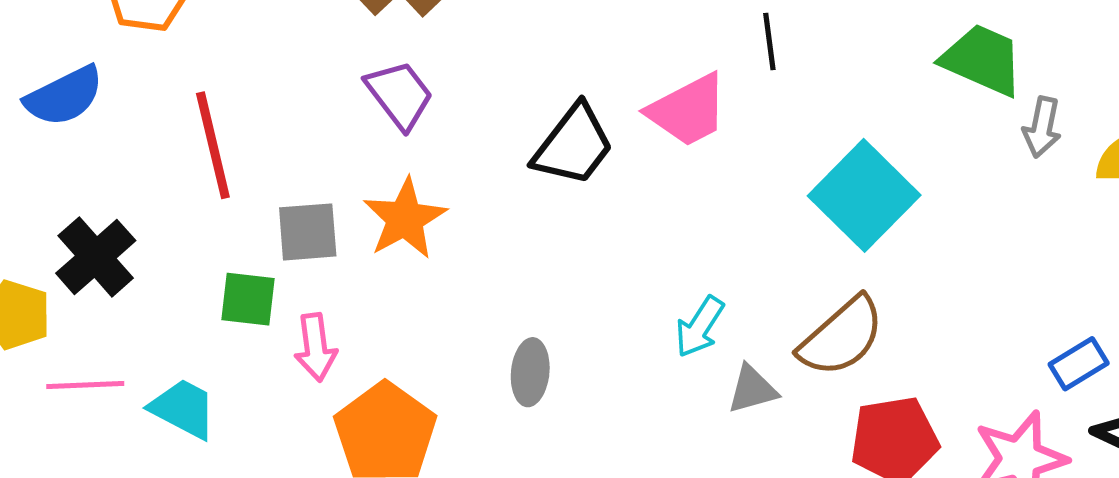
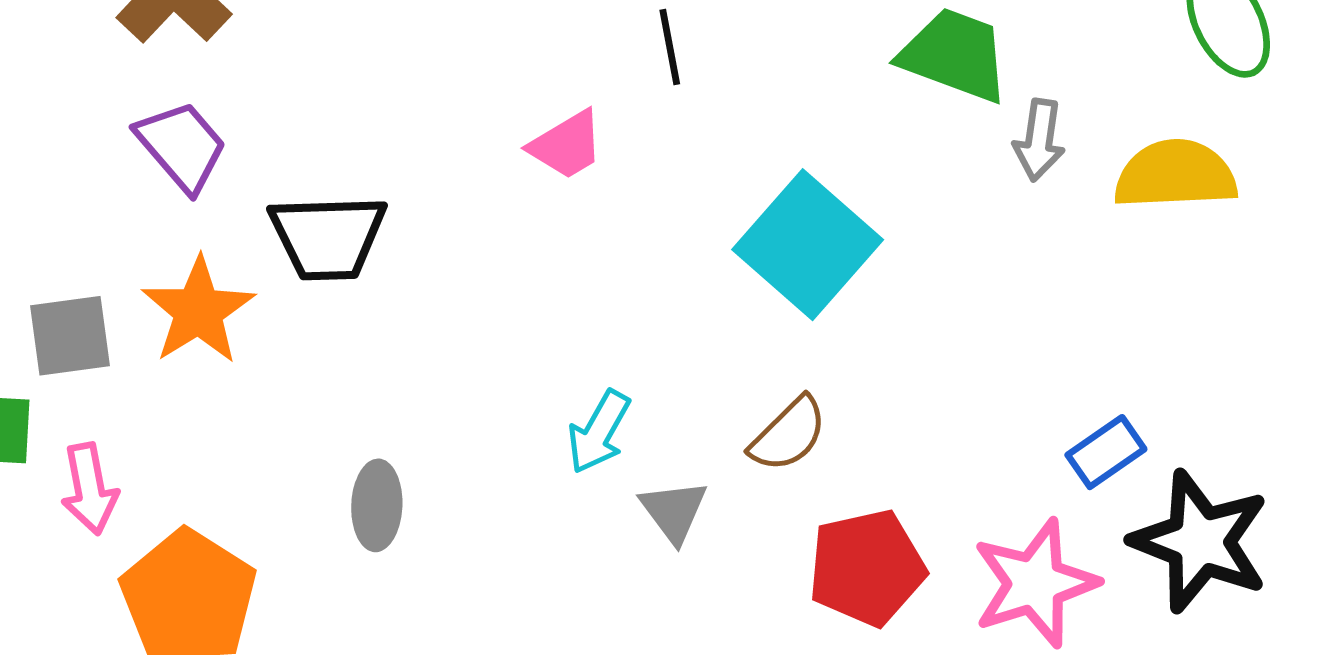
pink trapezoid: (688, 110) -> (567, 145), size x0.7
black trapezoid: (573, 145) -> (328, 237), moved, turned 54
brown semicircle: (842, 337) -> (788, 434), size x0.7
gray triangle: (752, 389) -> (674, 511), turned -48

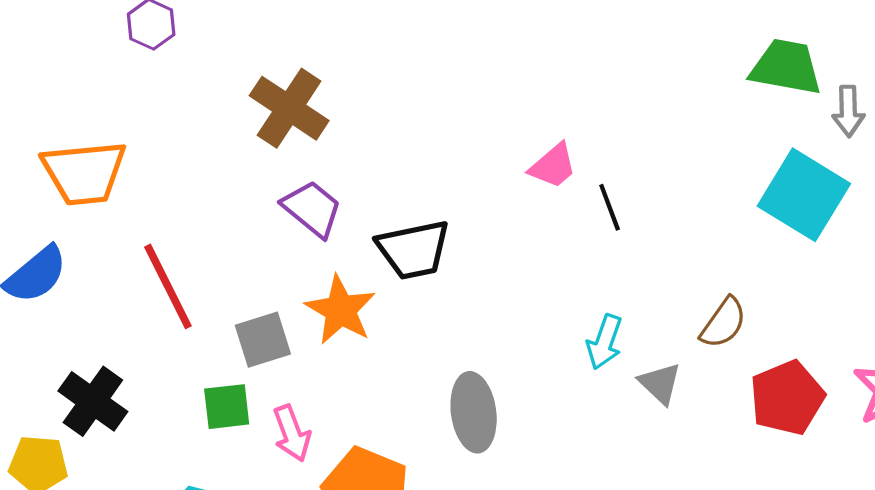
black line: (670, 47) -> (610, 207), moved
cyan square: (808, 245) -> (804, 195), moved
gray ellipse: (377, 505) -> (474, 412), size x1.4

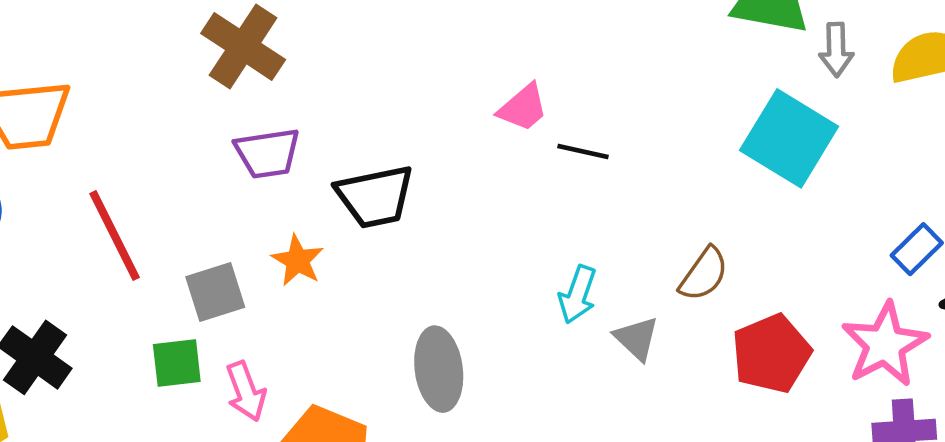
black line: (610, 207) -> (583, 152), turned -57
purple trapezoid: (312, 209) -> (267, 153), turned 132
orange star: (341, 310) -> (298, 260), size x0.7

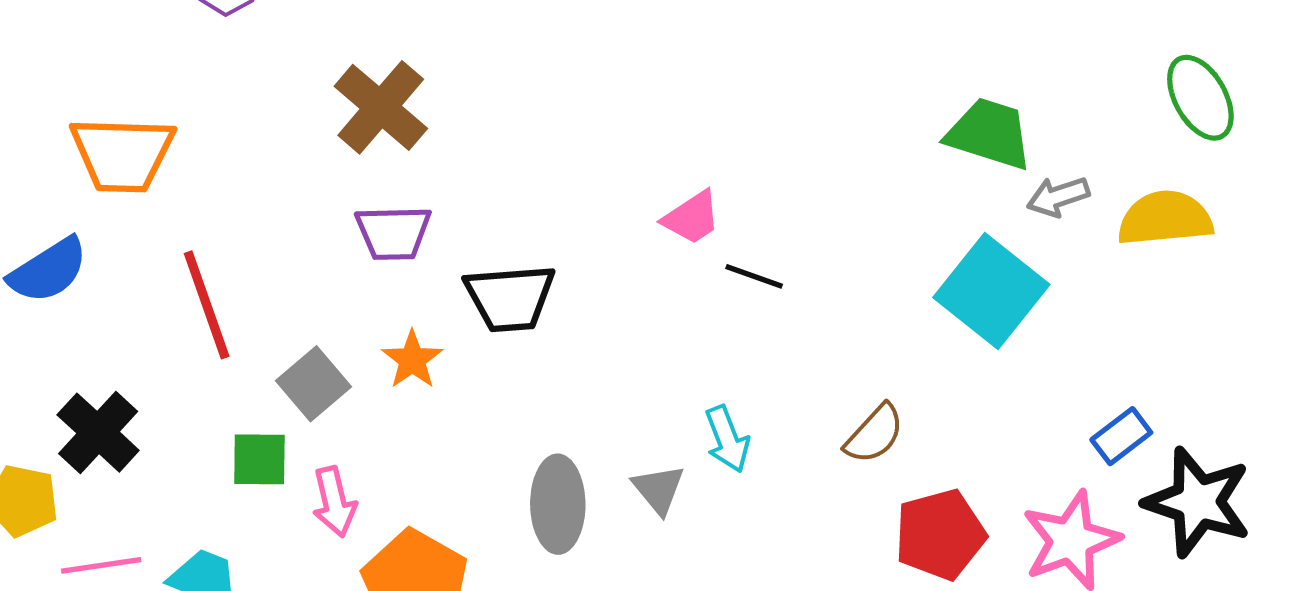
gray arrow: (836, 50) -> (1058, 197), turned 66
gray square: (215, 292) -> (314, 384), turned -30
cyan arrow: (578, 295) -> (727, 439), turned -48
gray triangle: (637, 338) -> (659, 489), moved

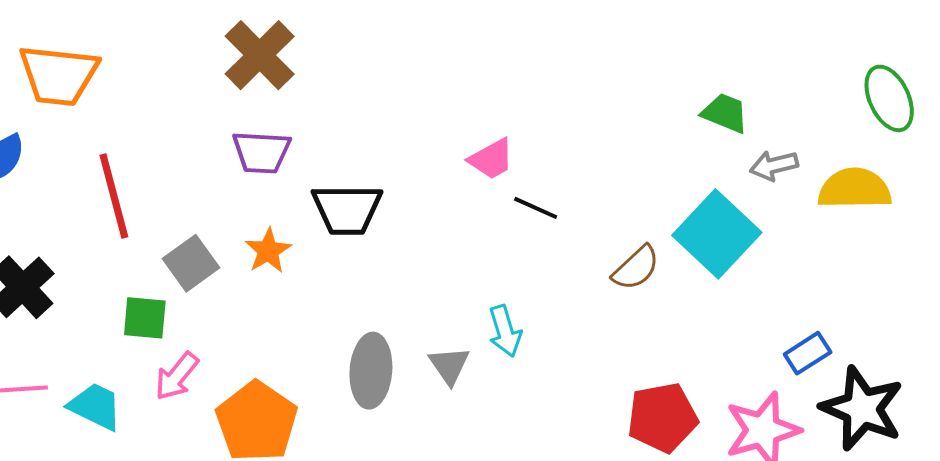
green trapezoid: (989, 134) -> (725, 113), size x0.7
brown semicircle: (874, 434) -> (636, 268), moved
pink arrow: (334, 502) -> (177, 376), moved, turned 48

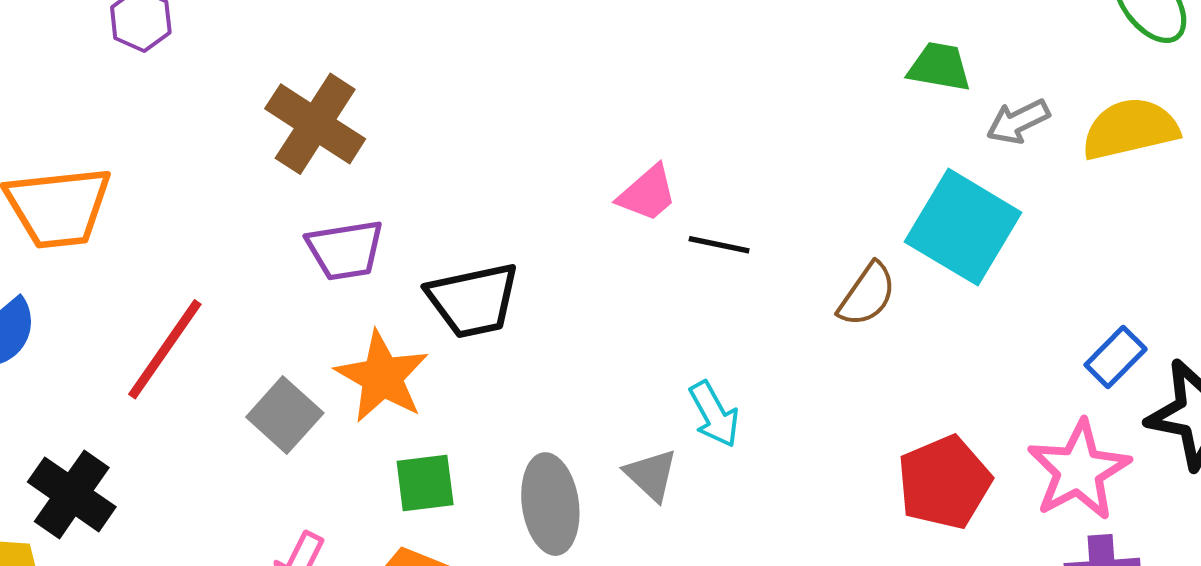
red line: (114, 196) -> (165, 349), turned 62
orange star: (268, 251) -> (382, 377), size x1.5
green square: (145, 318) -> (425, 483), moved

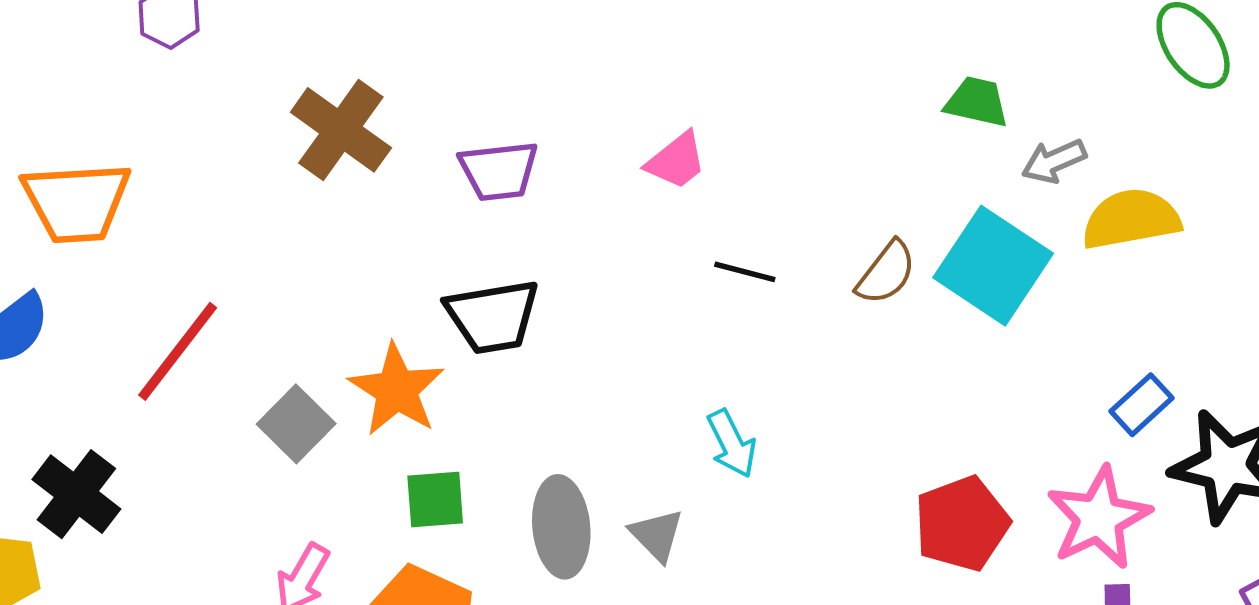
yellow semicircle: (1130, 129) -> (1131, 219), moved
pink trapezoid: (647, 193) -> (676, 161), moved
purple trapezoid: (345, 250) -> (499, 171), moved
brown semicircle: (867, 295) -> (886, 273), moved
gray triangle: (651, 475) -> (657, 535), moved

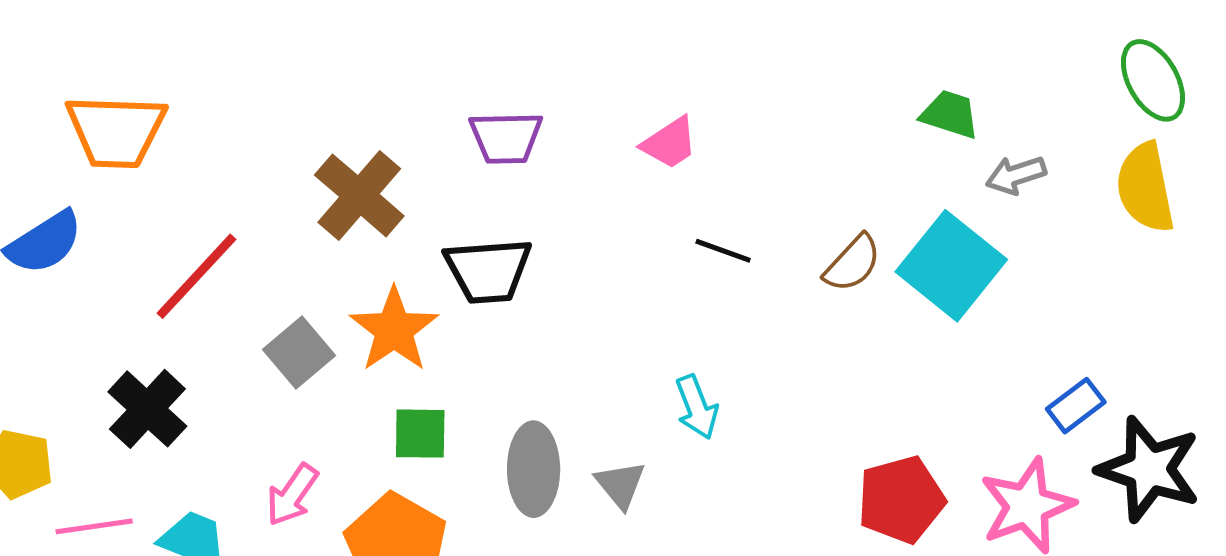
brown cross: (341, 130) -> (359, 195), moved
yellow semicircle: (1131, 219) -> (1145, 188), moved, turned -96
black cross: (76, 494) -> (147, 409), moved

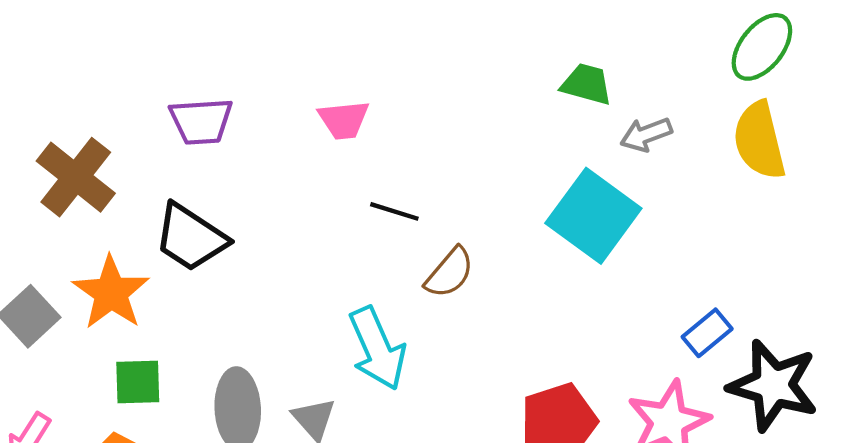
green ellipse: (1153, 80) -> (762, 47), turned 70
pink trapezoid: (670, 143) -> (344, 120), turned 30
brown semicircle: (853, 263) -> (450, 273), moved
black trapezoid: (488, 271) -> (191, 238), turned 40
cyan arrow: (697, 407) -> (377, 348), size x1.5

